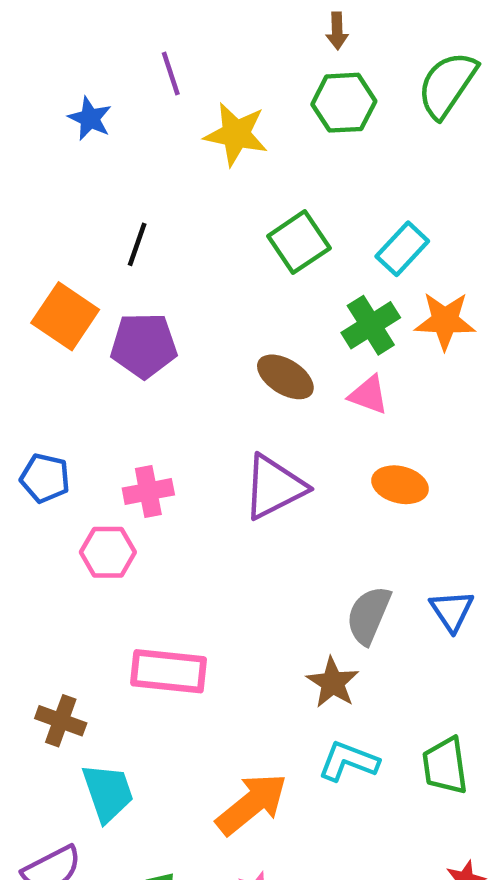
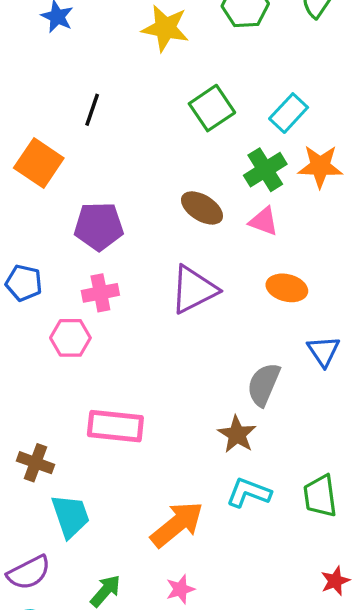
purple pentagon: (144, 345) -> (99, 226), moved
blue triangle: (452, 611) -> (324, 351), moved

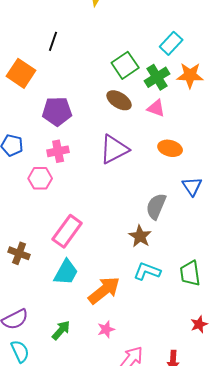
green square: (212, 108) -> (125, 65), moved
pink rectangle: (115, 426) -> (67, 231), turned -60
cyan trapezoid: (70, 516) -> (66, 272), moved, turned 48

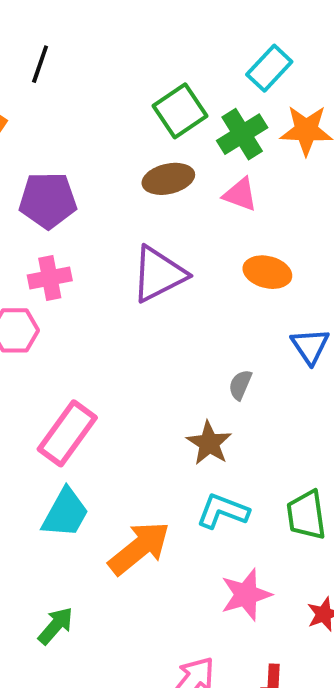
brown ellipse: (119, 100) -> (168, 179), turned -45
gray semicircle: (156, 206) -> (240, 385), size x0.6
pink star: (106, 329) -> (246, 595), moved, size x1.5

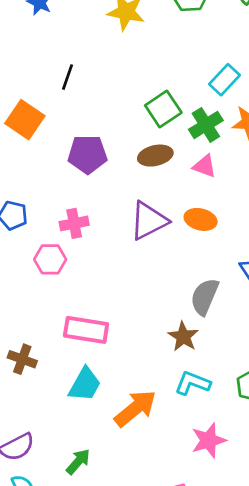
purple pentagon: (48, 200) -> (87, 154), moved
orange ellipse: (267, 272) -> (201, 219), moved
gray semicircle: (240, 385) -> (205, 297), size x1.8
pink rectangle: (67, 433) -> (86, 330), turned 63

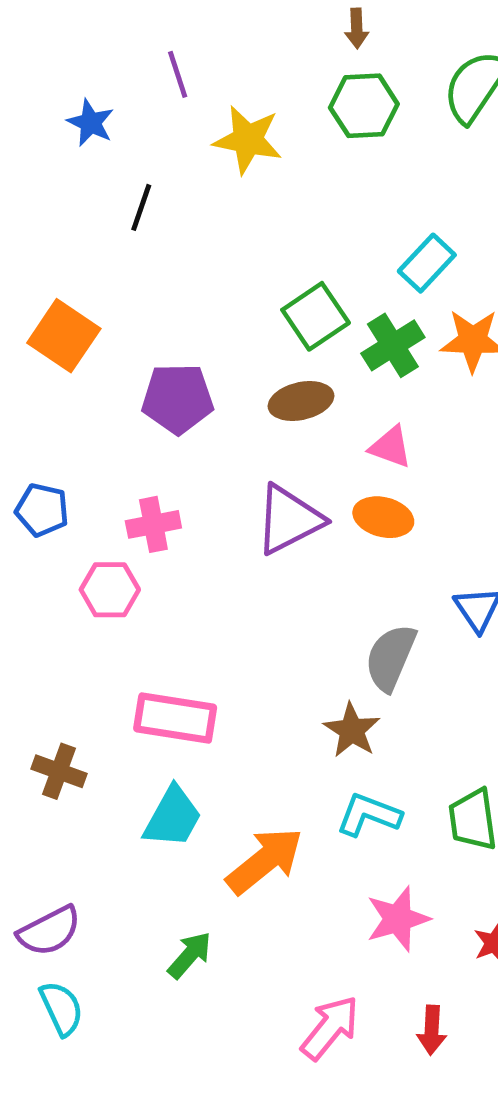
black line: (67, 77) -> (141, 207), moved
pink triangle: (205, 166) -> (391, 447), moved
green arrow: (78, 462) -> (190, 955), moved

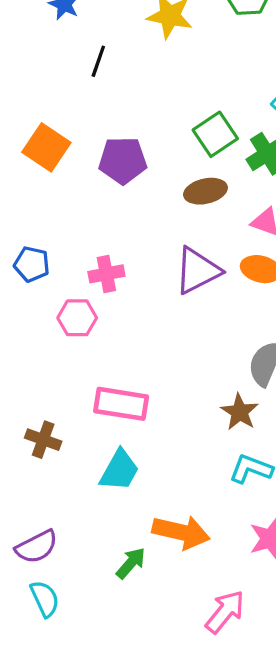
purple pentagon: (178, 399) -> (123, 160), moved
orange arrow: (265, 861) -> (181, 532), moved, turned 52

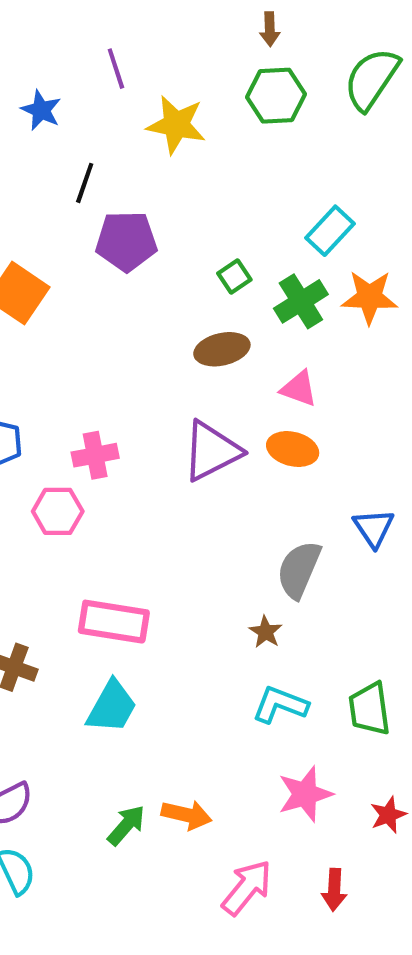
green square: (215, 134) -> (234, 276), size x0.6
purple pentagon: (123, 160) -> (126, 241), moved
brown star: (240, 412) -> (266, 632), size x0.7
orange arrow: (181, 532) -> (187, 815), moved, size x0.7

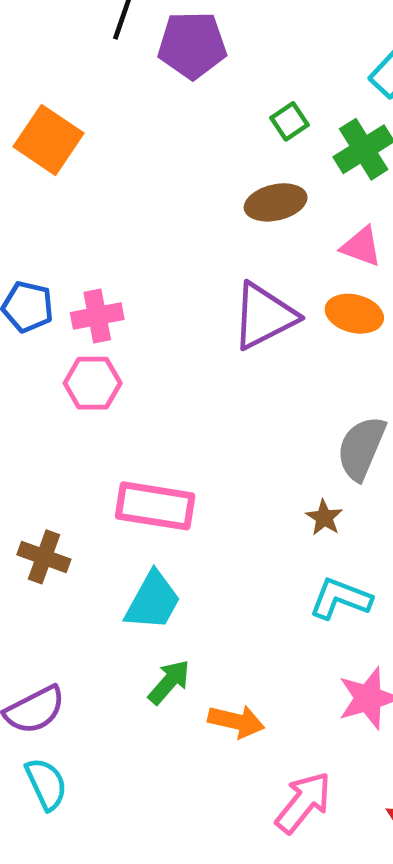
purple pentagon: (126, 241) -> (192, 45), moved
pink cross: (95, 455) -> (97, 316), moved
green arrow: (126, 825) -> (169, 682), moved

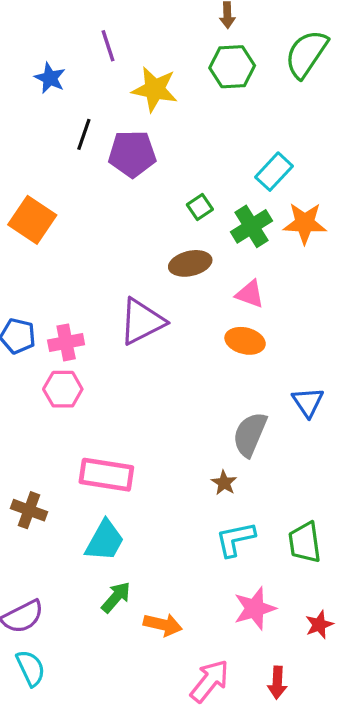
purple triangle: (264, 316) -> (142, 321), moved
cyan L-shape: (340, 599) -> (235, 539), turned -33

